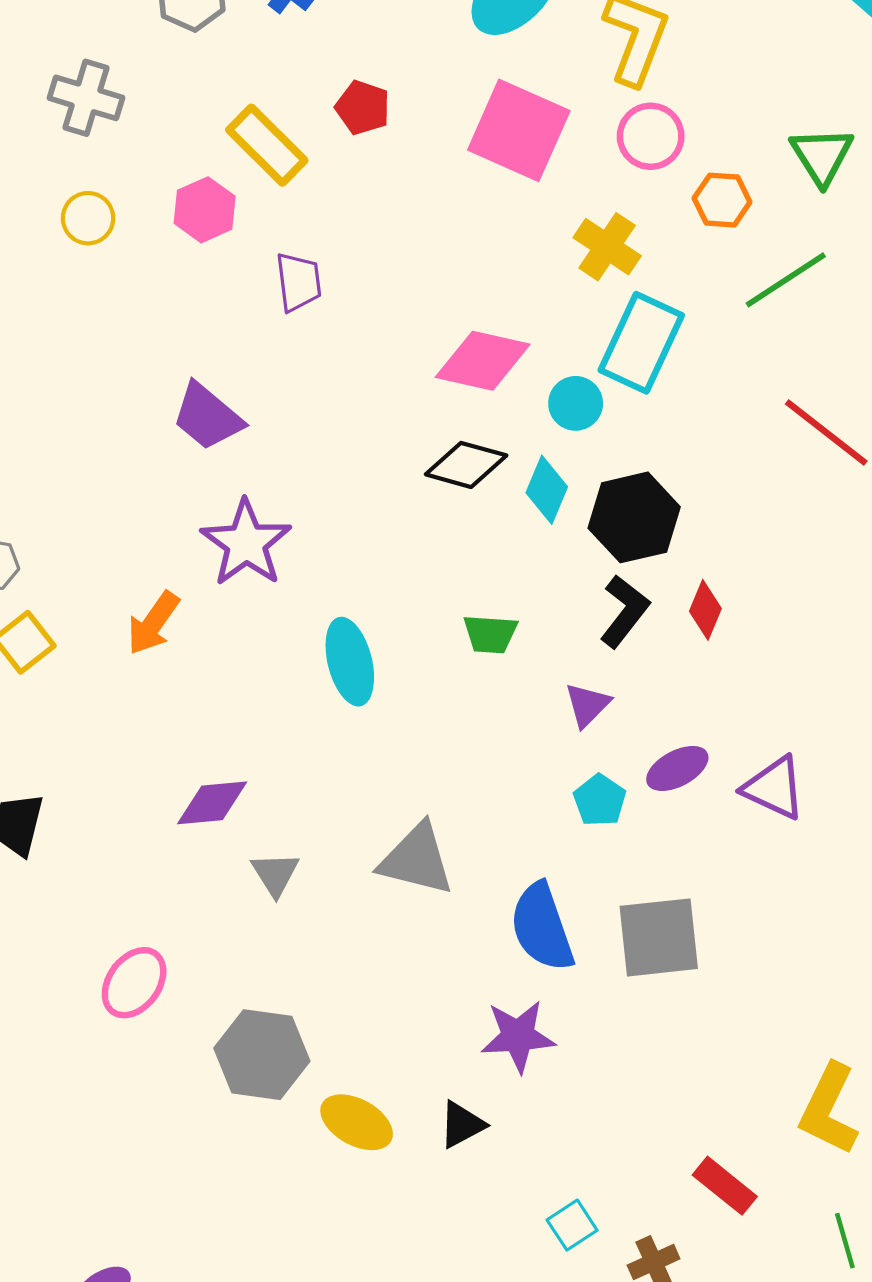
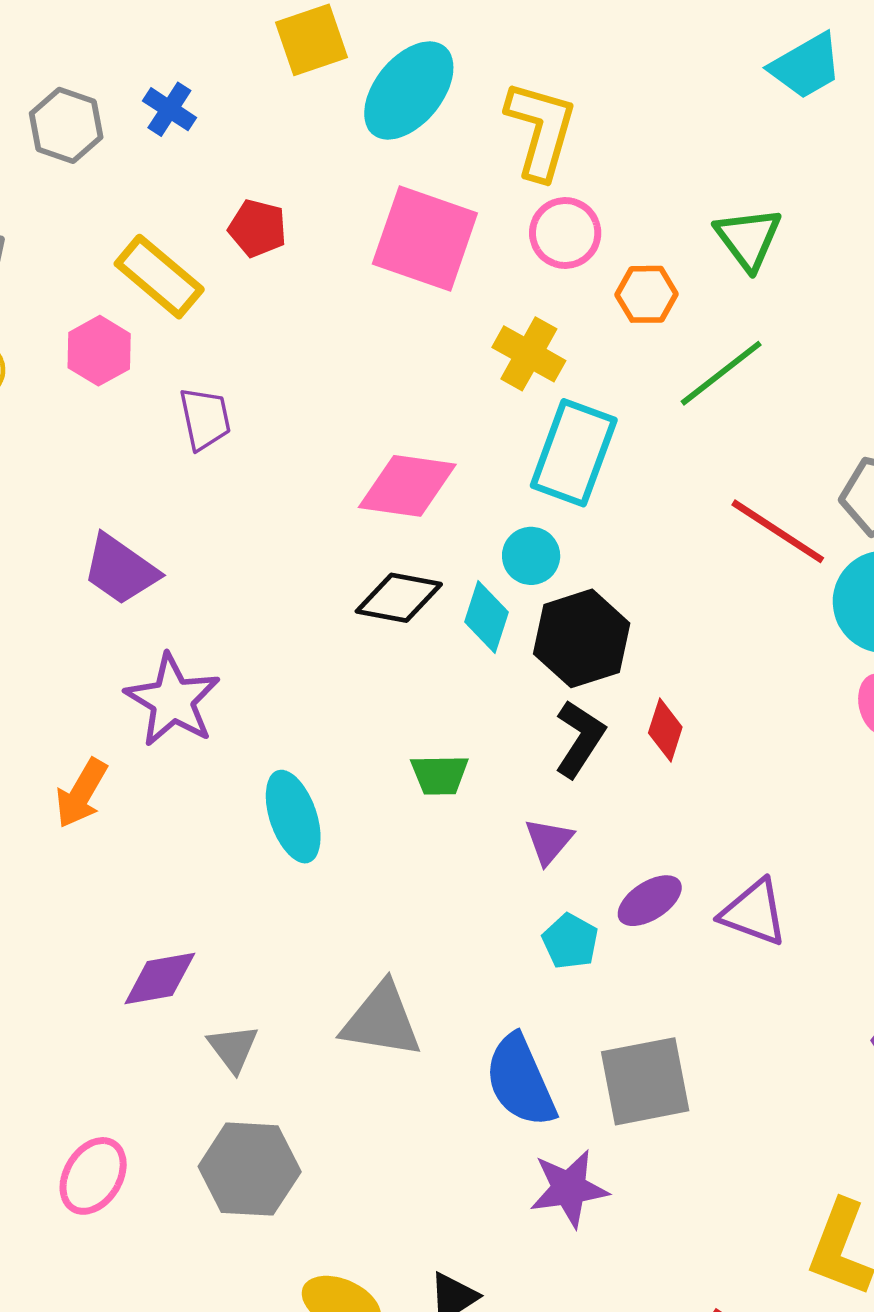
cyan circle: (576, 403) -> (531, 556), moved
purple star: (518, 1036) -> (569, 1188), moved
gray hexagon: (262, 1055) -> (250, 1169), moved

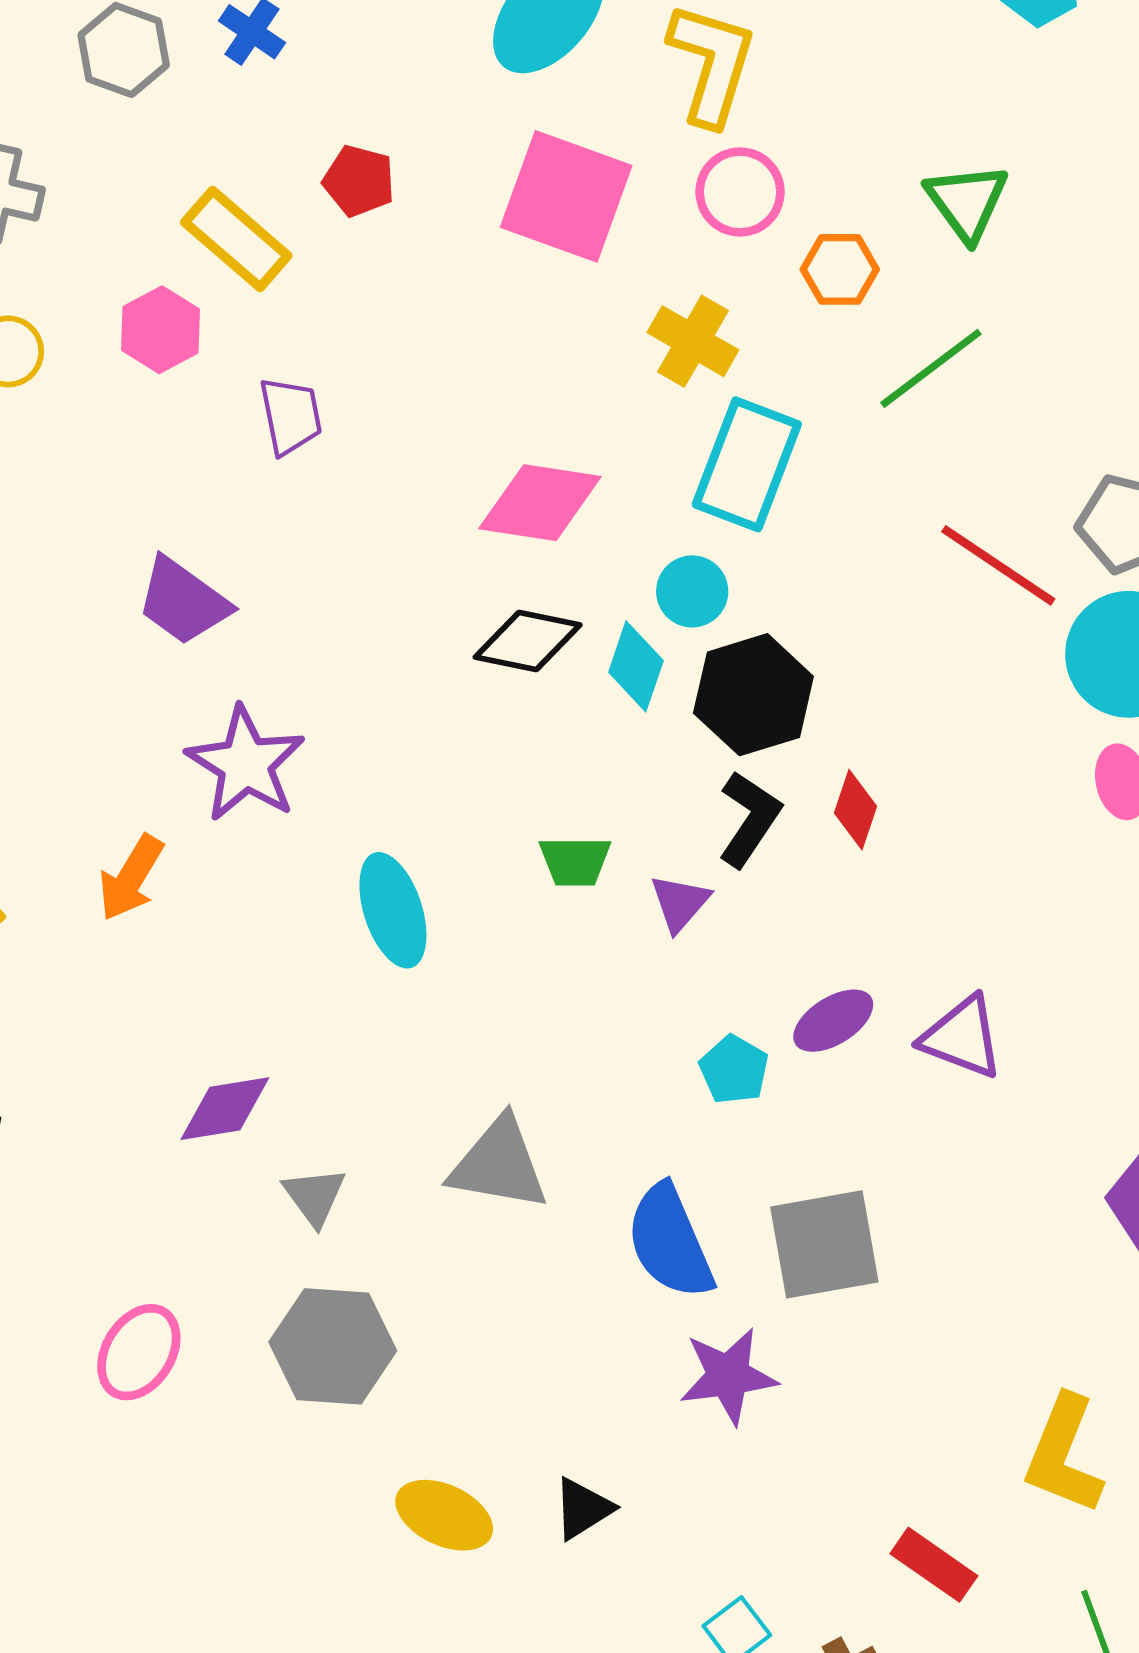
purple triangle: (549, 841) -> (680, 903), moved

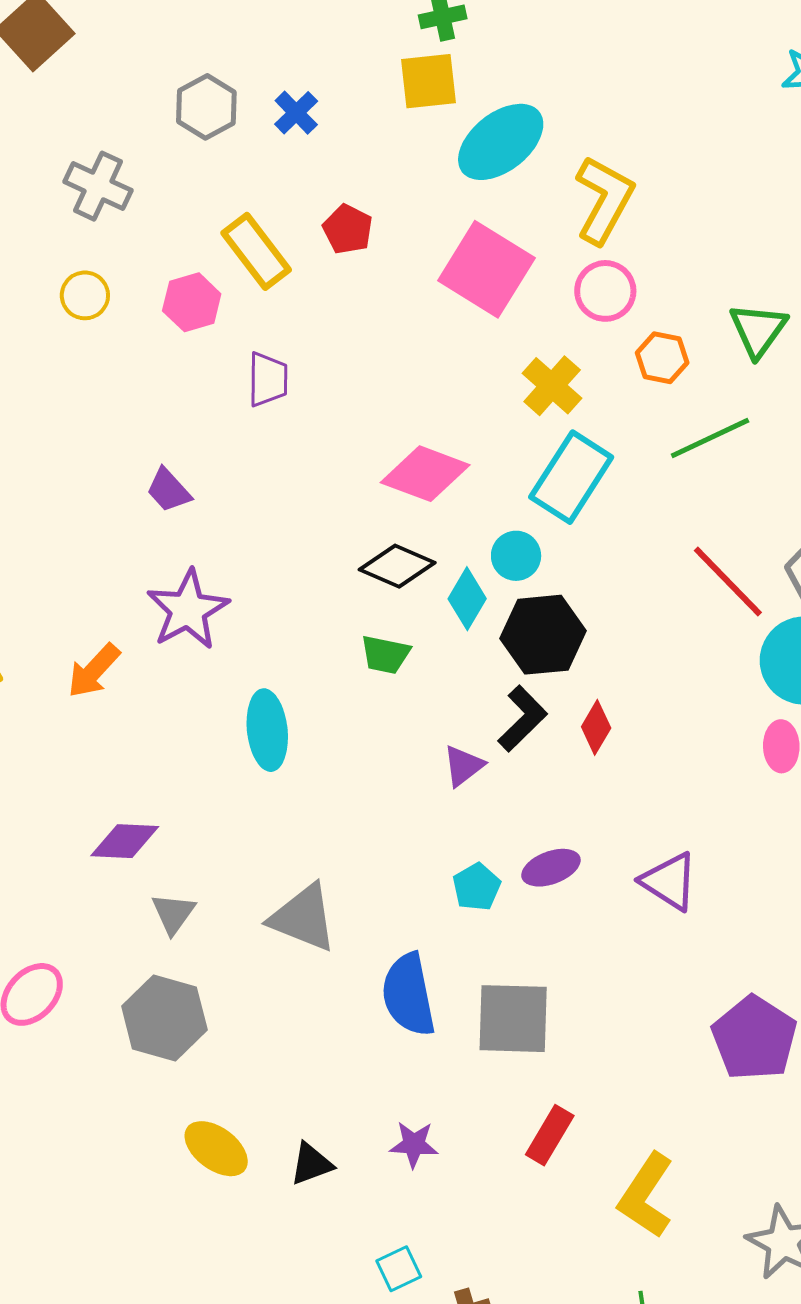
purple trapezoid: (183, 601) -> (169, 490), size x0.7
green trapezoid: (575, 861) -> (385, 655), moved
purple triangle: (962, 1037) -> (669, 881), moved
purple star: (728, 1376) -> (414, 1144), moved, size x0.7
red rectangle: (934, 1565) -> (550, 1135), moved, turned 74

